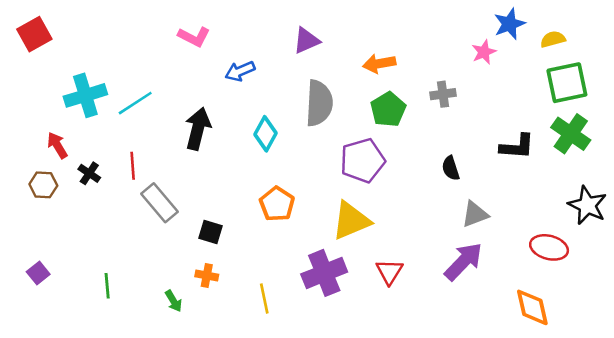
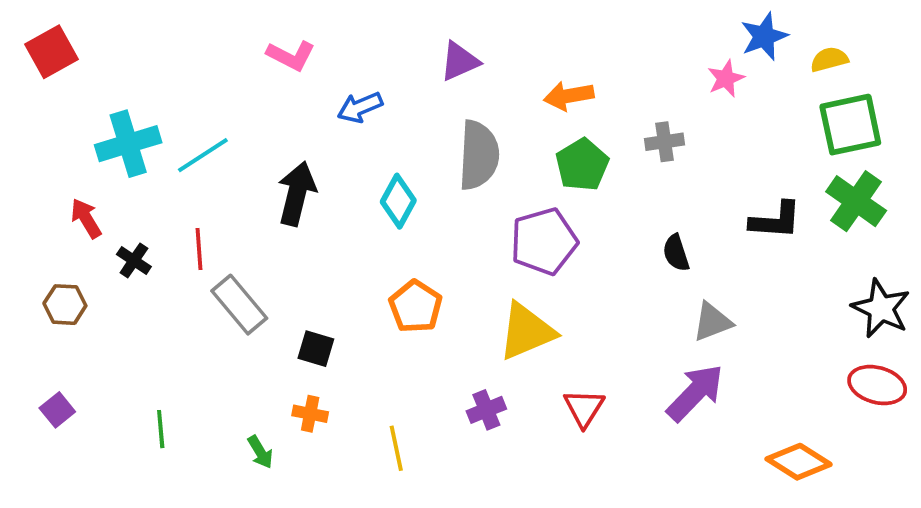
brown hexagon: (43, 185) -> (65, 305), moved
red ellipse: (549, 247) -> (877, 385), moved
purple cross: (324, 273) -> (486, 410), size x0.6
orange diamond: (532, 307) -> (799, 462), turned -45

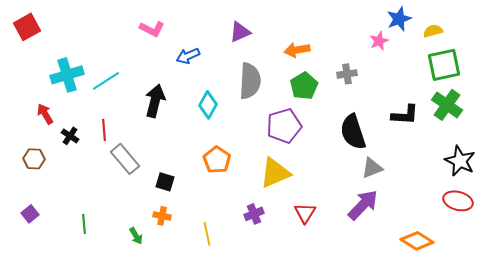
black semicircle: (676, 253) -> (353, 132), size x1.8

